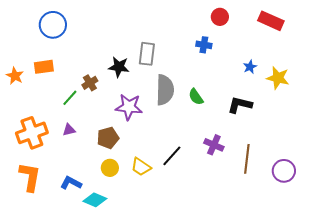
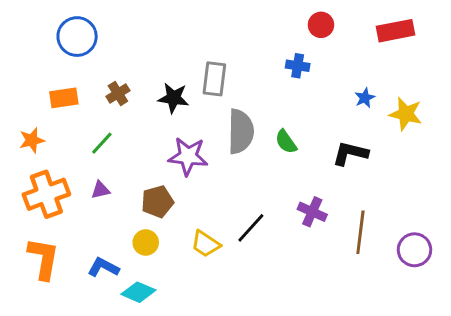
red rectangle: (271, 21) -> (395, 31), turned -35
orange star: (15, 76) -> (32, 140), moved, turned 30
brown cross: (90, 83) -> (118, 93), moved
yellow circle: (110, 168) -> (146, 242), moved

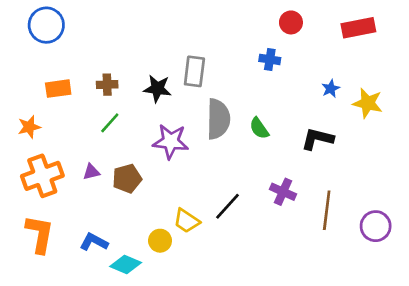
blue circle: (77, 37) -> (46, 25), moved
brown cross: (118, 93) -> (107, 85), turned 30
green line: (102, 143) -> (110, 123), moved
brown pentagon: (157, 202) -> (127, 178), moved
yellow circle: (146, 242) -> (160, 241), moved

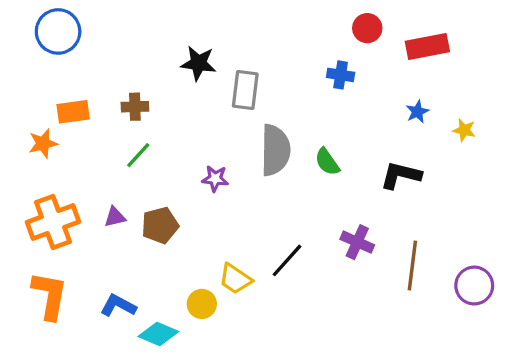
red rectangle: (358, 28) -> (427, 47), moved
black star: (157, 89) -> (198, 63), moved
yellow star: (368, 103) -> (464, 130), size x0.6
orange star: (29, 127) -> (43, 143), moved
purple star: (171, 141) -> (215, 179), size x0.6

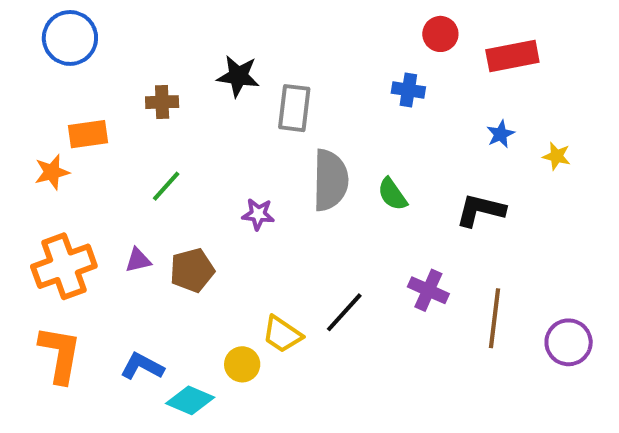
brown cross: (135, 107) -> (162, 102), moved

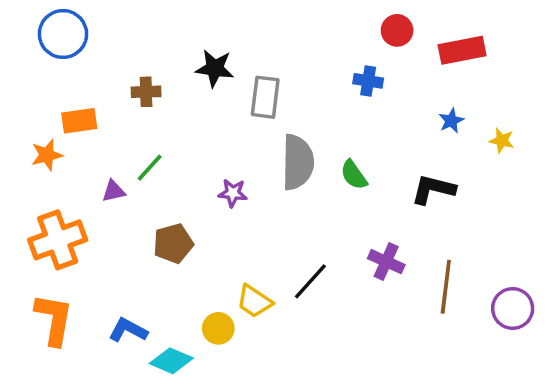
purple triangle: (138, 260) -> (114, 191), moved

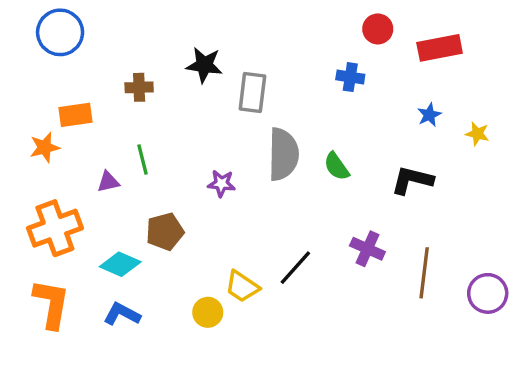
green line: (150, 168) -> (142, 159), turned -56
cyan diamond: (171, 361) -> (120, 264), moved

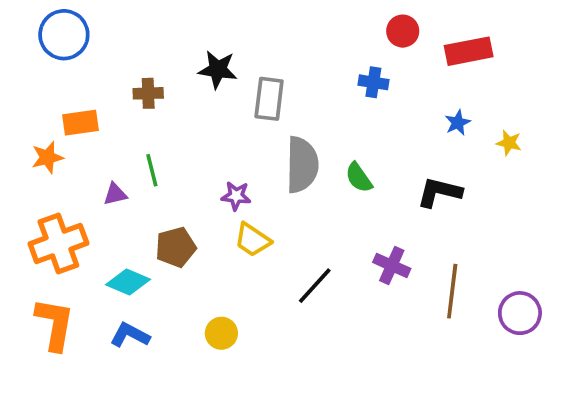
yellow trapezoid: (242, 287) -> (253, 240), moved

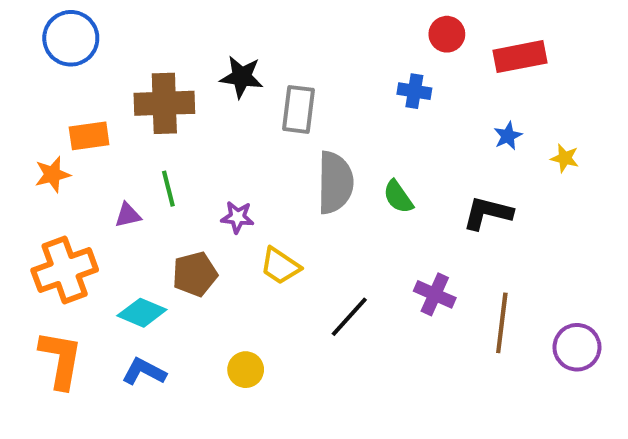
brown cross: (148, 93) -> (164, 103), size x1.8
purple star: (236, 196) -> (238, 217), moved

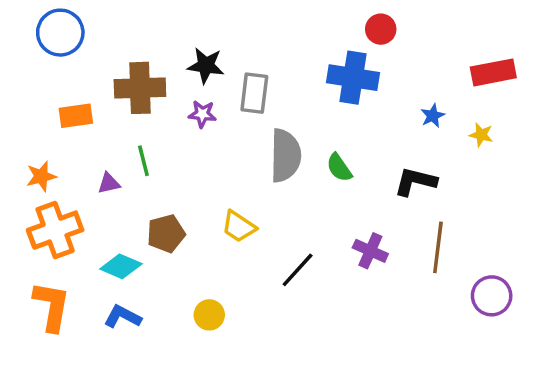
red rectangle: (520, 57) -> (493, 72), moved
blue cross: (414, 91) -> (353, 78), size x1.8
orange star: (53, 174) -> (41, 176), moved
purple star: (238, 217) -> (202, 114), moved
brown line: (502, 323) -> (438, 247), moved

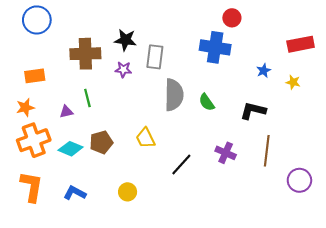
orange rectangle: (76, 116) -> (35, 76), moved
yellow trapezoid: (239, 227) -> (145, 138), turned 30
cyan diamond: (121, 266) -> (71, 149), moved

